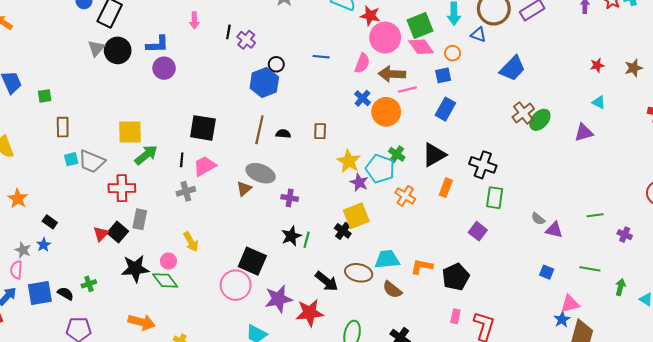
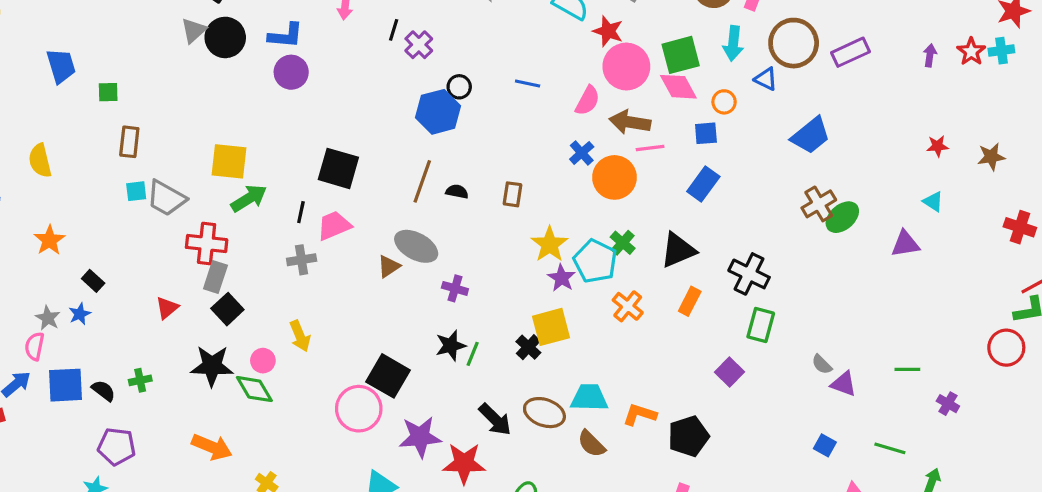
gray rectangle: (140, 219) -> (215, 277), moved
black square: (118, 232) -> (227, 309), moved

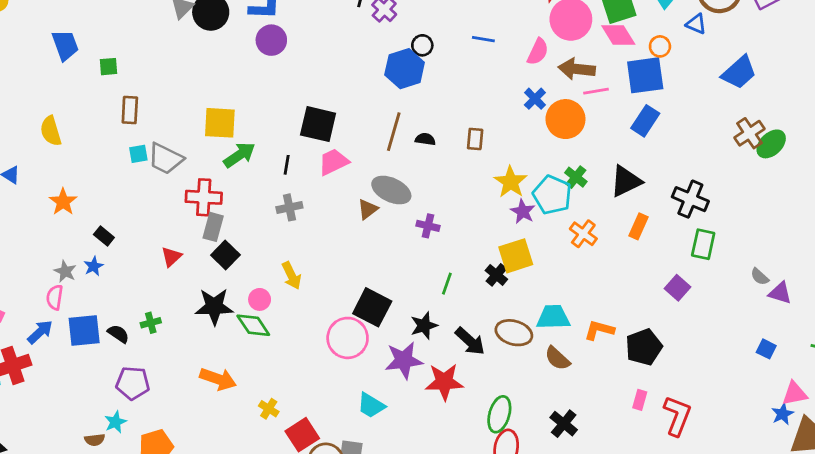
blue square: (706, 133) -> (645, 75), size x1.8
pink trapezoid: (334, 226) -> (334, 162), moved
black star: (451, 345) -> (424, 326), moved

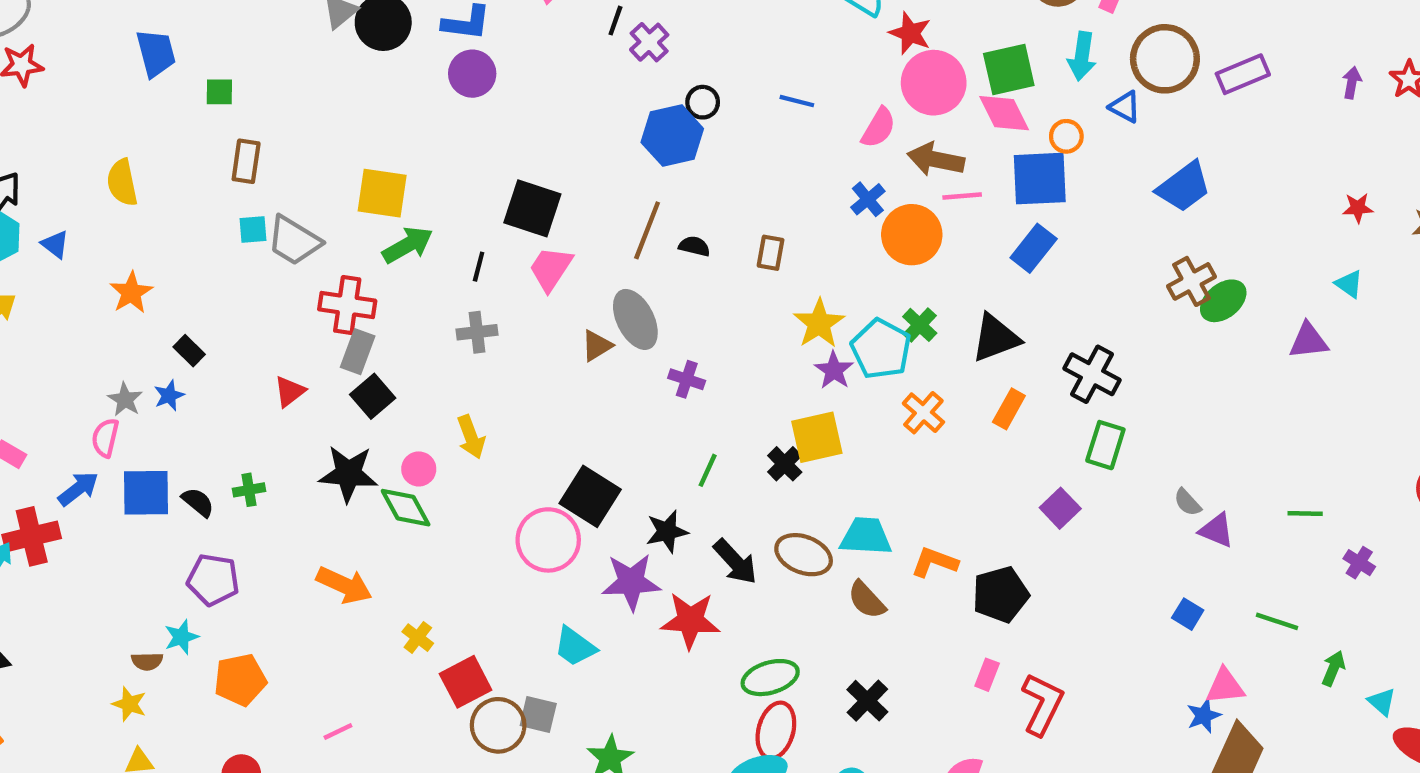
pink trapezoid: (334, 162) -> (551, 269), turned -36
gray ellipse: (391, 190) -> (635, 319), turned 33
green ellipse: (499, 414) -> (770, 678), turned 52

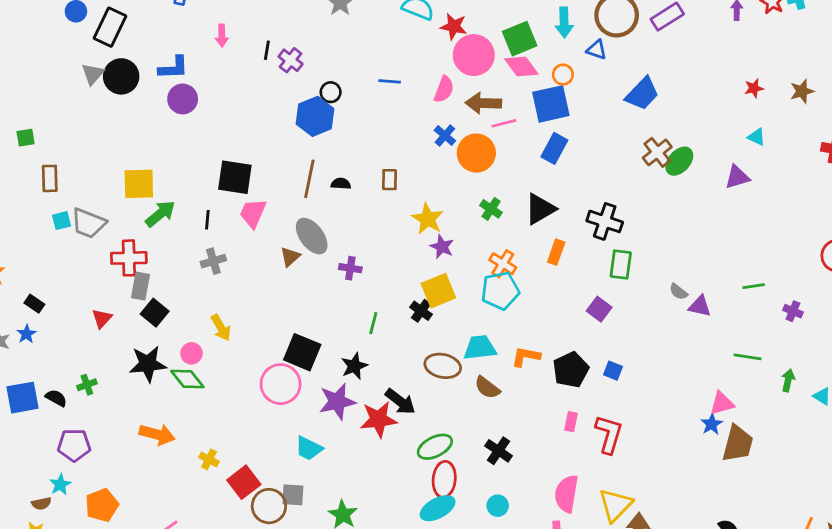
cyan pentagon: (881, 349) -> (500, 291), moved, turned -30
black arrow: (735, 562) -> (400, 401), moved
blue square: (1188, 614) -> (613, 371), moved

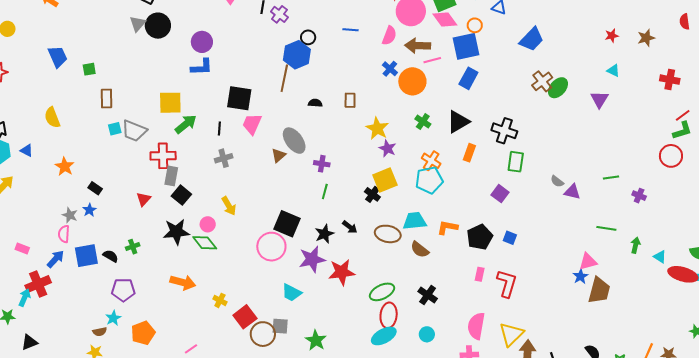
blue L-shape: (173, 68) -> (202, 67), moved
purple triangle: (737, 177) -> (599, 99), turned -42
brown line: (309, 179) -> (284, 78), moved
green line: (373, 323) -> (325, 191), moved
black arrow: (400, 401) -> (350, 227), moved, size x0.7

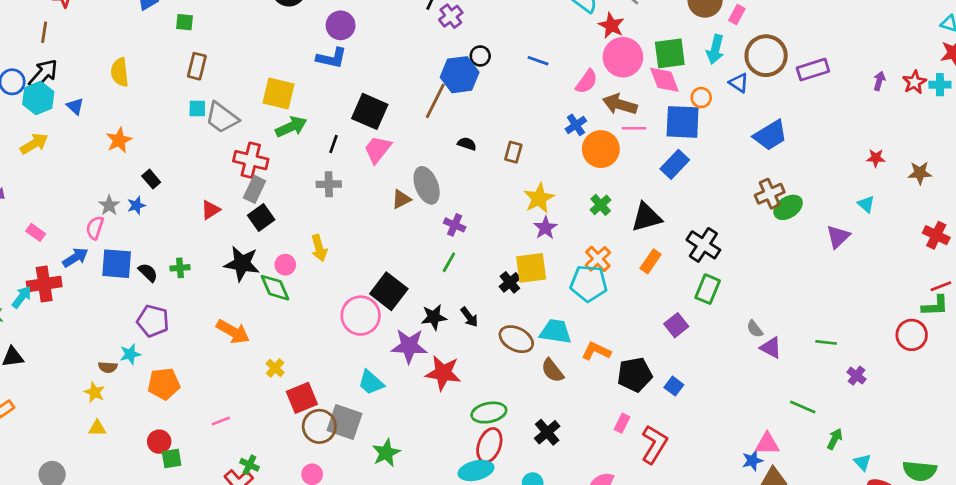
gray square: (280, 326) -> (345, 422), size x1.5

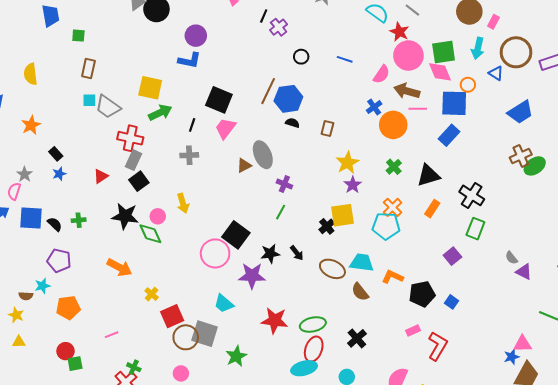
blue hexagon: (460, 75) -> (288, 99), moved
blue star: (136, 205) -> (59, 174), moved
red star: (443, 373) -> (275, 320), moved
pink rectangle: (622, 423) -> (413, 331), turned 40

